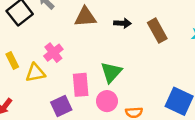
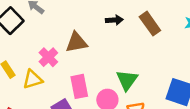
brown triangle: (85, 17) -> (76, 42), moved
green triangle: (111, 72) -> (127, 80), moved

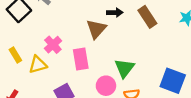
brown triangle: (76, 42) -> (96, 29), moved, turned -40
pink rectangle: (79, 86) -> (81, 59), moved

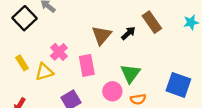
black arrow: (115, 13) -> (128, 33), moved, turned -40

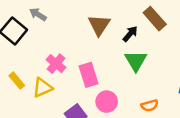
brown triangle: (102, 35) -> (99, 25), moved
green triangle: (130, 73) -> (136, 61), moved
pink circle: (112, 91) -> (107, 102), moved

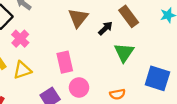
green triangle: (136, 61) -> (124, 52), moved
pink cross: (56, 64) -> (20, 39), moved

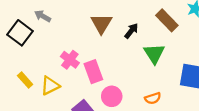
brown rectangle: (129, 16) -> (167, 20), moved
pink cross: (20, 39) -> (70, 60), moved

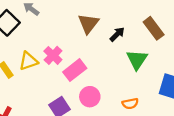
pink rectangle: (93, 72) -> (75, 70), turned 65
yellow triangle: (50, 86) -> (28, 61), moved

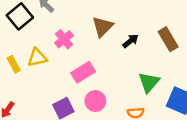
pink cross: (53, 55) -> (64, 39), moved
green triangle: (137, 60) -> (149, 82), moved

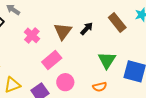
brown triangle: (103, 27) -> (63, 31), moved
yellow triangle: (37, 58) -> (12, 85), moved

